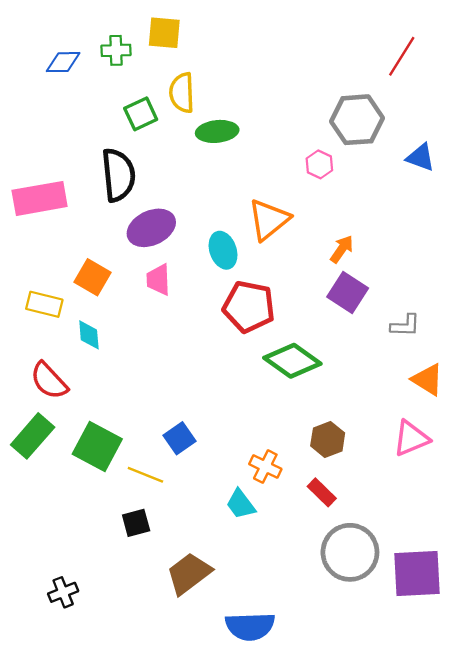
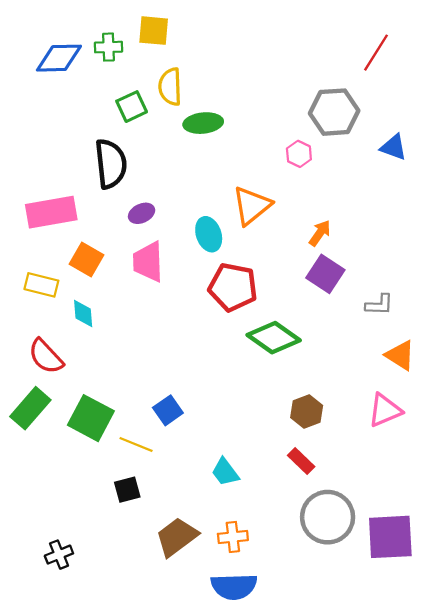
blue diamond: (63, 62) -> (59, 58), size x1.4
pink rectangle: (40, 198) -> (51, 212), moved
purple ellipse: (151, 228) -> (142, 213), size x0.6
pink trapezoid: (158, 280) -> (148, 262), size x1.4
orange cross: (265, 467) -> (233, 537), moved, turned -32

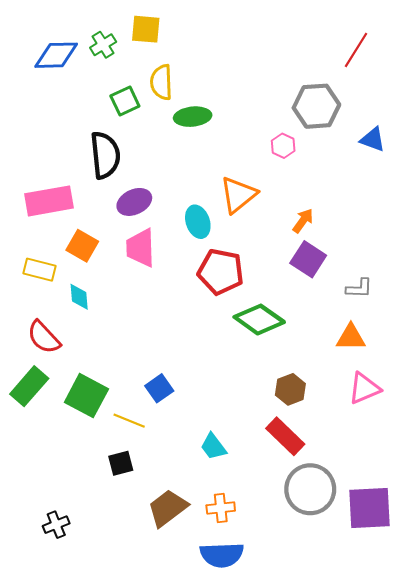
green cross: (108, 47) -> (103, 45), turned -30
purple ellipse: (142, 213) -> (134, 202), size x1.4
orange triangle: (400, 355) -> (351, 337), moved, turned -32
red rectangle: (301, 461) -> (285, 436), size x1.5

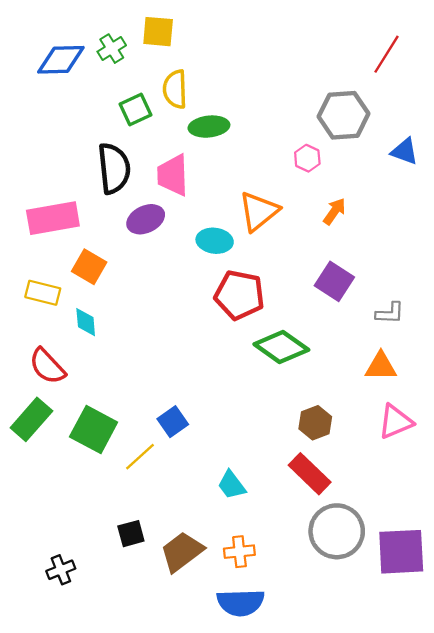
orange arrow: (303, 221) -> (334, 211), moved
cyan ellipse: (198, 222) -> (215, 241), turned -64
pink trapezoid: (141, 248) -> (173, 175), moved
yellow line: (129, 421) -> (140, 457), turned -64
black square: (121, 463) -> (131, 534), moved

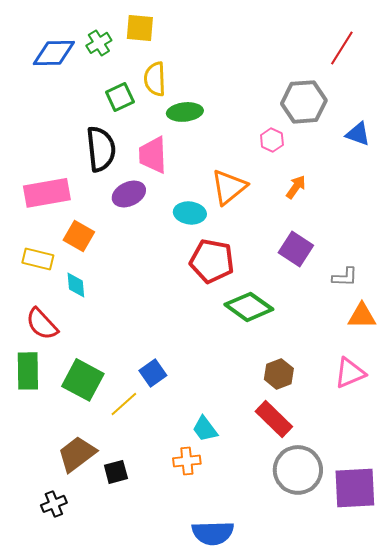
orange triangle: (381, 366) -> (362, 316), moved
green rectangle: (31, 419) -> (28, 371), turned -42
brown trapezoid: (182, 552) -> (77, 454), moved
orange cross: (239, 552) -> (187, 461), moved

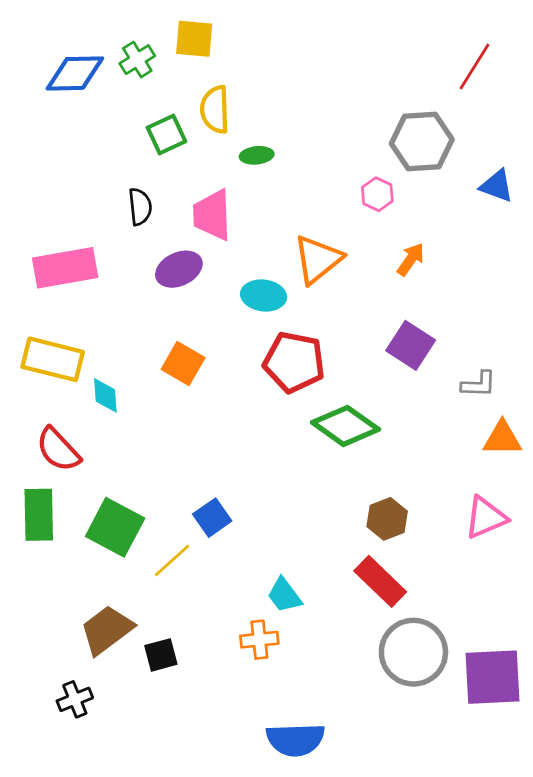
green ellipse: (185, 112) -> (257, 155), size x0.7
black semicircle: (101, 149) -> (140, 207), size x0.6
orange square: (79, 236) -> (183, 363), moved
yellow rectangle: (38, 259) -> (53, 359), size x1.4

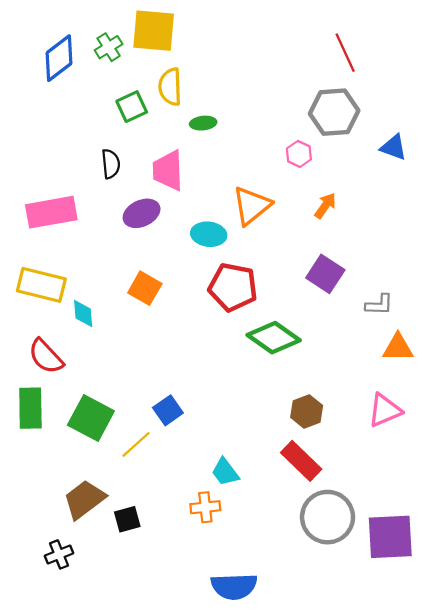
yellow square: (194, 39) -> (154, 31), size x1.4
red line: (475, 67) -> (345, 53), moved, turned -57
blue diamond: (75, 73) -> (59, 58), turned -36

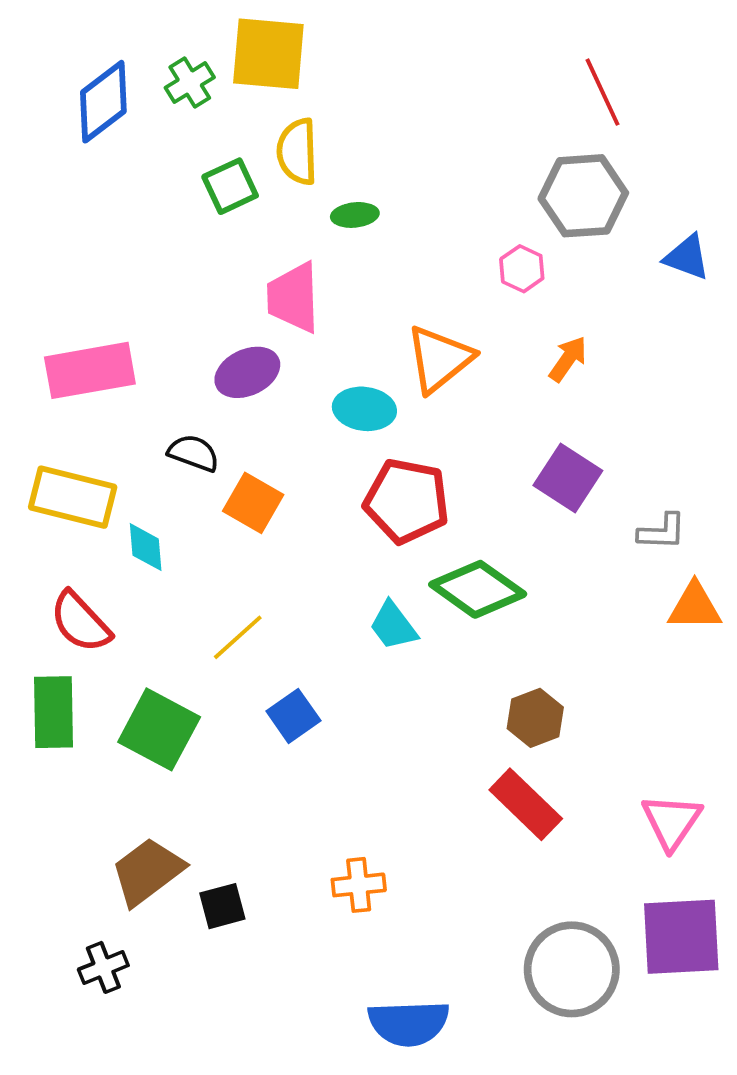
black semicircle: (111, 164) -> (194, 453), moved, turned -64
pink triangle: (385, 410) -> (672, 822), moved, turned -33
yellow line: (136, 444) -> (238, 637), moved
cyan trapezoid: (225, 472) -> (393, 626), moved
gray circle: (328, 517) -> (572, 969), moved

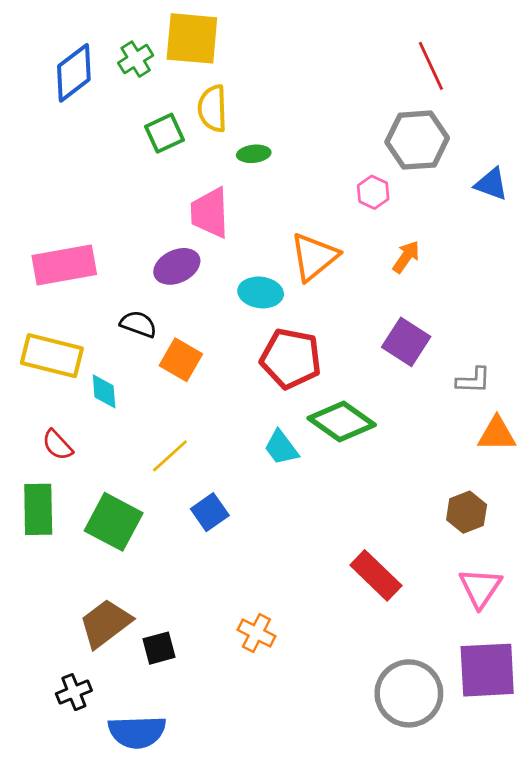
red semicircle: (80, 622) -> (57, 445), size x0.7
brown hexagon: (535, 718) -> (467, 512), moved
orange cross: (359, 885) -> (256, 633), turned 33
blue semicircle: (409, 1023) -> (137, 732), moved

